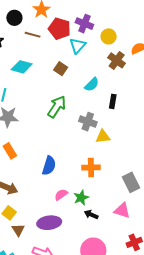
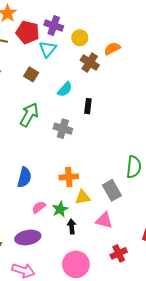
yellow triangle: (103, 136) -> (83, 197), moved
black arrow: (91, 215) -> (72, 227), turned 64

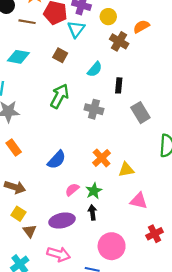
blue semicircle: (24, 177) -> (57, 160), turned 30
orange cross: (69, 177) -> (102, 158), turned -36
gray rectangle: (112, 190) -> (140, 113), moved
yellow triangle: (83, 197) -> (126, 170), moved
black arrow: (72, 227) -> (92, 212), moved

